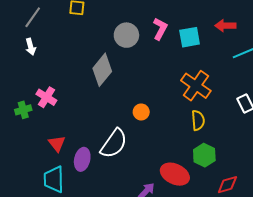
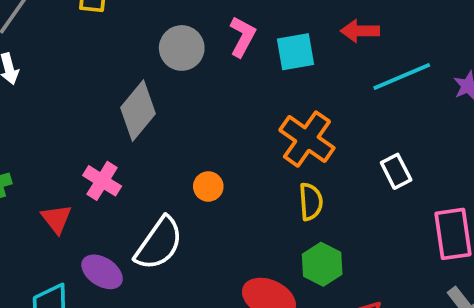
pink cross: (46, 97) -> (102, 181), moved
red triangle: (57, 144) -> (57, 219), moved
purple ellipse: (82, 159) -> (102, 272), turned -70

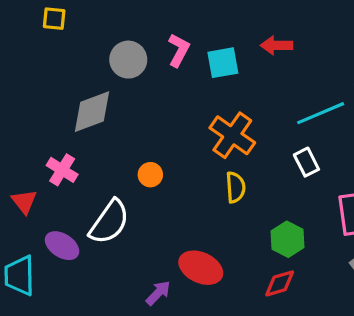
cyan line: (402, 76) -> (321, 113), moved
gray diamond: (138, 111) -> (92, 112), turned 30
green hexagon: (322, 264) -> (287, 239), moved

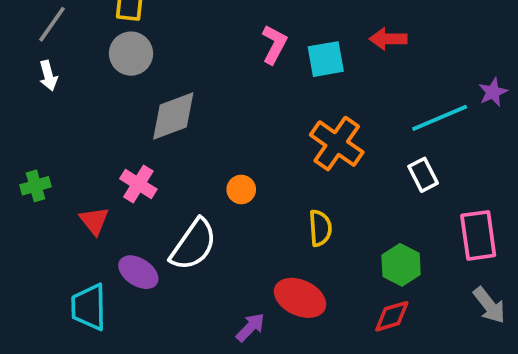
gray circle: (128, 60) -> (131, 54), moved
yellow semicircle: (235, 187) -> (320, 228), moved

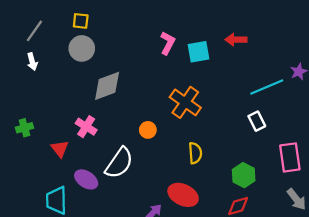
orange cross: (337, 144) -> (185, 102), moved

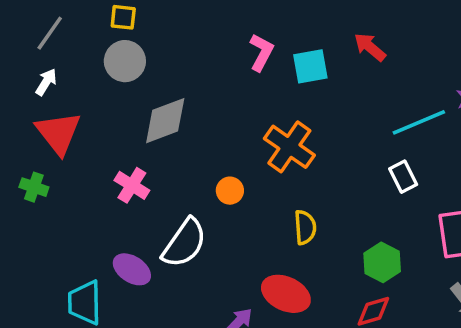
red arrow: (236, 40) -> (370, 47), turned 40
white arrow: (32, 62) -> (46, 82), turned -133
green cross: (25, 128) -> (34, 187), turned 35
red triangle: (60, 149) -> (58, 133), moved, size x1.6

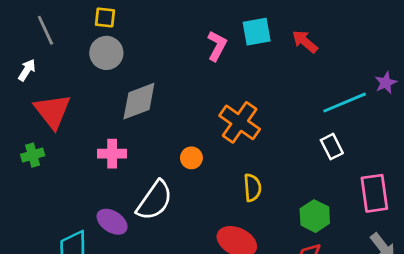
gray line: (50, 33) -> (45, 30), turned -60
cyan square: (310, 66) -> (257, 32), moved
white arrow: (46, 82) -> (27, 70), moved
pink cross: (132, 185) -> (112, 154), turned -32
green cross: (34, 187) -> (33, 155), turned -35

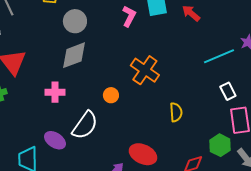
gray circle: (106, 53) -> (75, 21), moved
white rectangle: (332, 147) -> (228, 91), moved
yellow semicircle: (252, 188) -> (176, 112), moved
green hexagon: (315, 216) -> (220, 145), moved

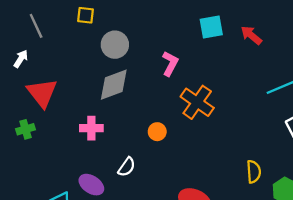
pink L-shape: (129, 16) -> (170, 63), moved
yellow semicircle: (176, 112) -> (254, 172), moved
white semicircle: (85, 125) -> (127, 167), size x0.6

